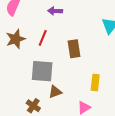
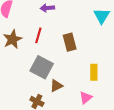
gray square: (42, 71) -> (42, 67), turned 30

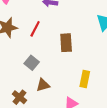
gray square: (42, 67) -> (32, 63), size x0.6

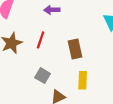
yellow rectangle: (85, 79) -> (83, 80), moved

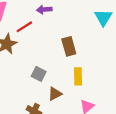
red line: (41, 40) -> (24, 27), moved, turned 42

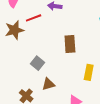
yellow rectangle: (78, 76) -> (89, 72), moved

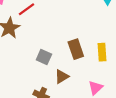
brown rectangle: (70, 44) -> (76, 49), moved

